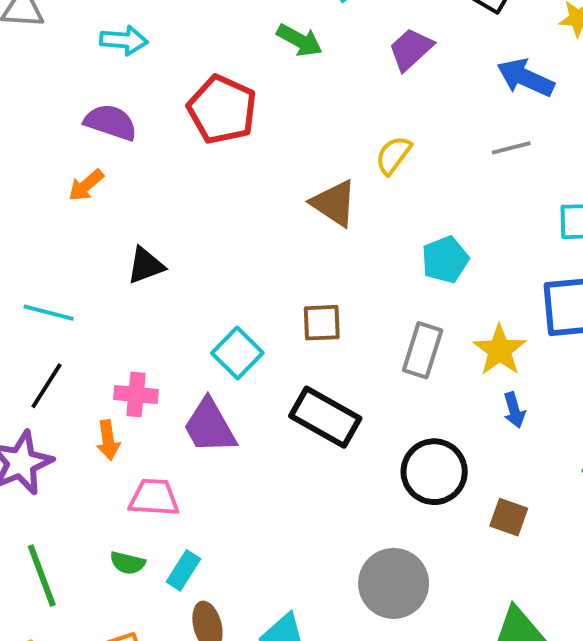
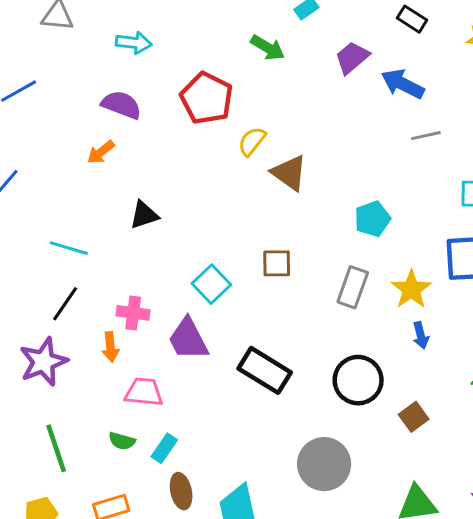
blue arrow: (525, 78) -> (403, 84), moved
yellow semicircle: (393, 155) -> (252, 141), moved
black rectangle: (325, 417) -> (265, 370), moved
brown square: (509, 517) -> (414, 417), turned 32

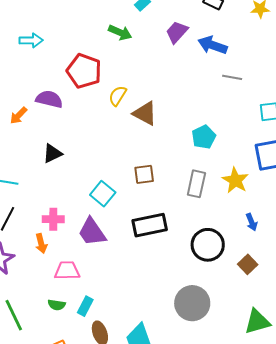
purple semicircle: (121, 105) -> (49, 99), moved
gray line: (426, 136) -> (232, 77), turned 30
blue arrow: (421, 335) -> (252, 222), moved
black rectangle: (265, 370) -> (150, 225), moved, turned -36

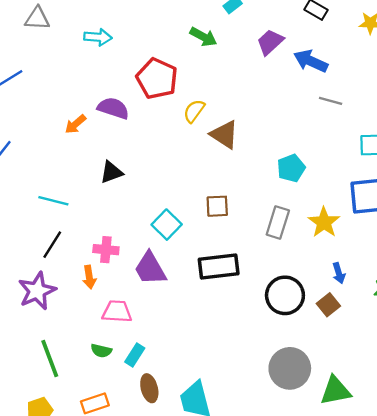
brown square: (248, 264) -> (328, 305), moved
gray circle: (192, 303) -> (290, 368), moved

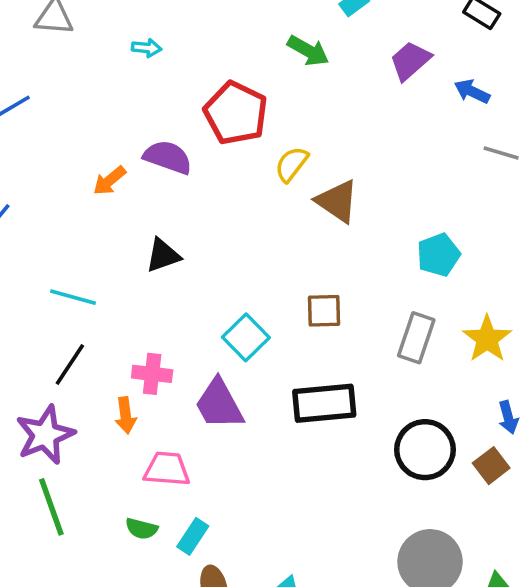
cyan arrow: (98, 37) -> (147, 48), size x0.7
blue arrow: (311, 61) -> (472, 91), size x0.7
green line: (50, 359) -> (51, 507), moved

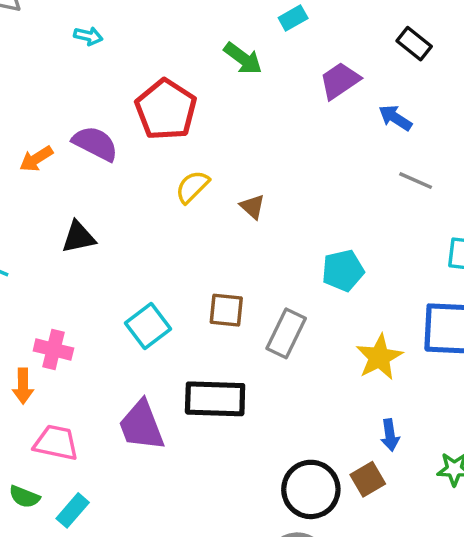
yellow semicircle: (291, 164) -> (192, 187), moved
brown triangle: (337, 201) -> (252, 207), size x0.6
gray rectangle: (416, 338) -> (286, 333), moved
purple trapezoid: (219, 404) -> (141, 426), moved
black circle: (425, 450) -> (311, 489), moved

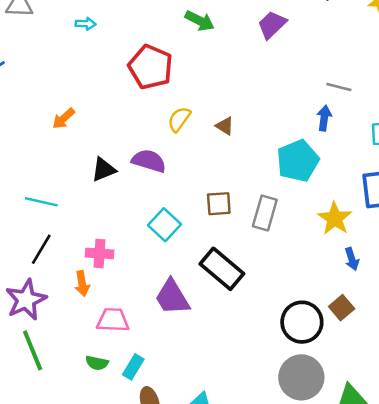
blue arrow: (395, 118) -> (324, 118), moved, turned 75
purple semicircle: (95, 143) -> (149, 161), moved
cyan pentagon: (343, 270) -> (298, 161), size x1.4
black rectangle: (215, 399) -> (222, 269), turned 48
blue arrow: (390, 435) -> (352, 259), moved

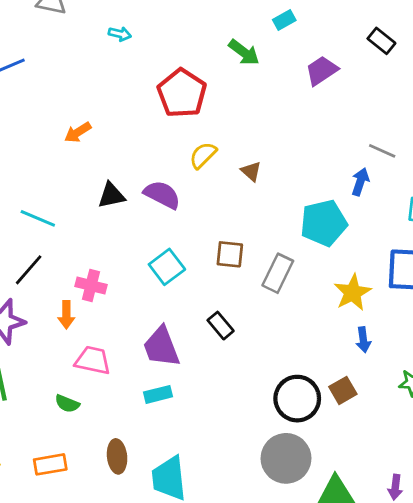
black rectangle: (222, 269) -> (221, 326), size x0.6
cyan rectangle: (133, 367) -> (158, 394), moved, turned 35

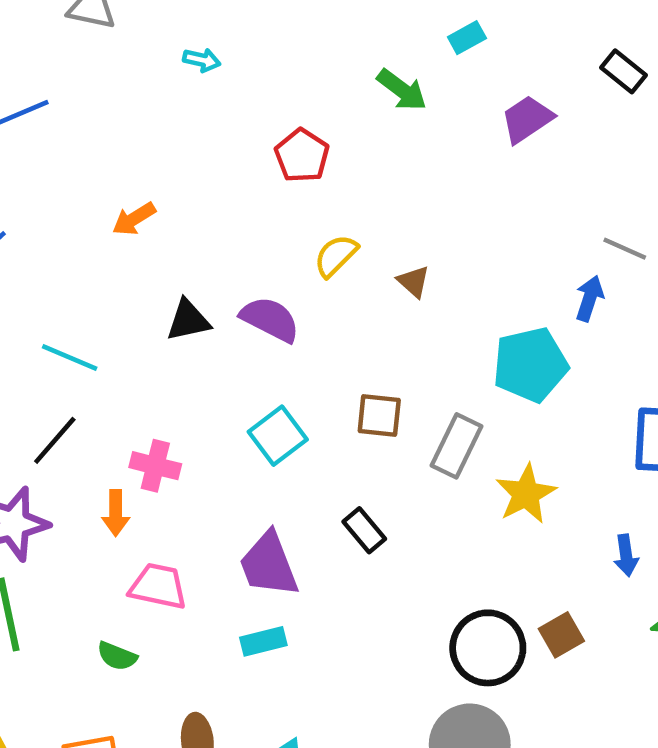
red pentagon: (182, 93) -> (302, 156), size x0.7
yellow star: (353, 293) -> (526, 494), moved
blue arrow: (363, 340) -> (626, 555), moved

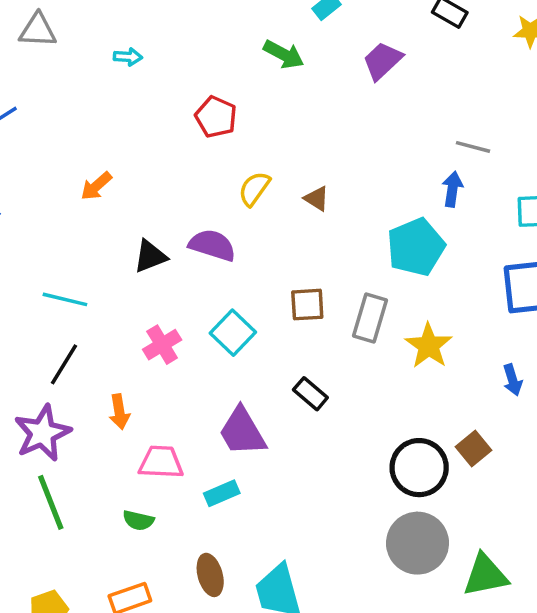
pink cross: (155, 466) -> (162, 345), moved, turned -36
cyan rectangle: (263, 641) -> (222, 493), moved

